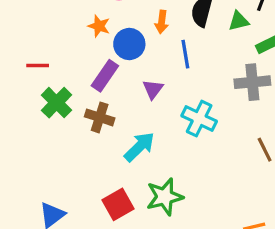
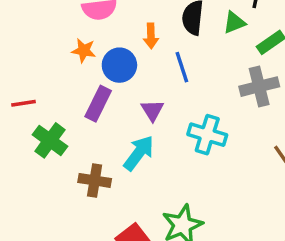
brown cross: (100, 117) -> (95, 180), moved
cyan arrow: (139, 147) -> (139, 153), moved

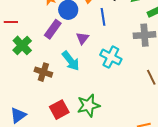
cyan arrow: (139, 153) -> (71, 61), turned 95

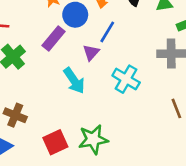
blue line: (103, 17) -> (107, 32), moved, turned 36
brown cross: (43, 72) -> (15, 115), moved

